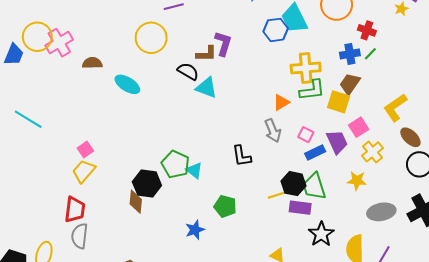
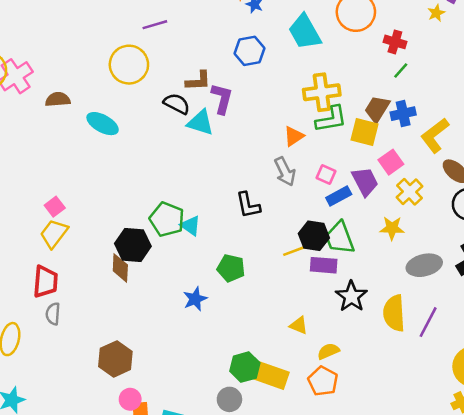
blue hexagon: (276, 30) -> (250, 51), moved
purple L-shape: (223, 43) -> (222, 99), moved
blue cross: (350, 54) -> (403, 114), moved
gray semicircle: (80, 236) -> (53, 314), size x0.7

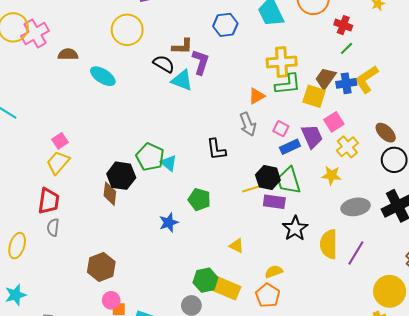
yellow L-shape: (435, 135) -> (367, 79), moved
yellow triangle: (299, 325) -> (237, 246), moved

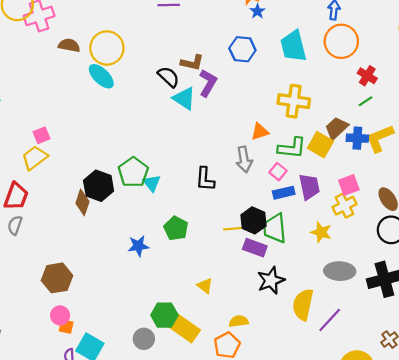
yellow circle: (127, 30) -> (107, 48), moved
green L-shape: (288, 84) -> (292, 148), moved
pink square: (334, 122) -> (349, 185), moved

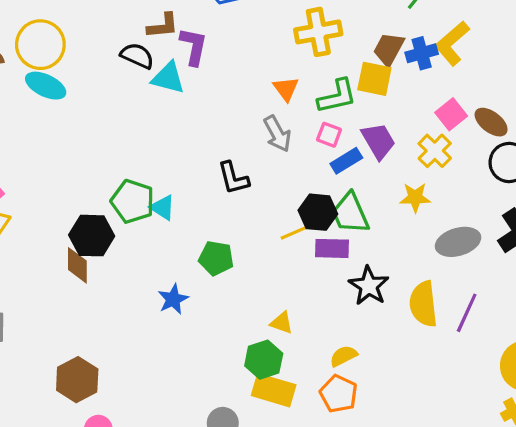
orange triangle: (260, 132) -> (286, 89), turned -30
pink square: (349, 185) -> (451, 114), moved
green hexagon: (164, 315) -> (264, 360), moved

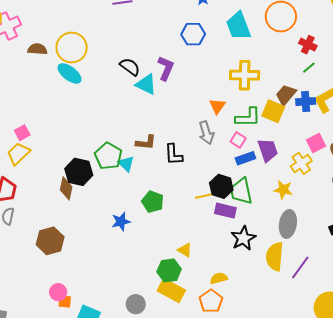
brown L-shape: (163, 26) -> (146, 142), moved
gray ellipse: (458, 242) -> (288, 224), moved, turned -76
brown hexagon: (77, 380) -> (50, 241), moved

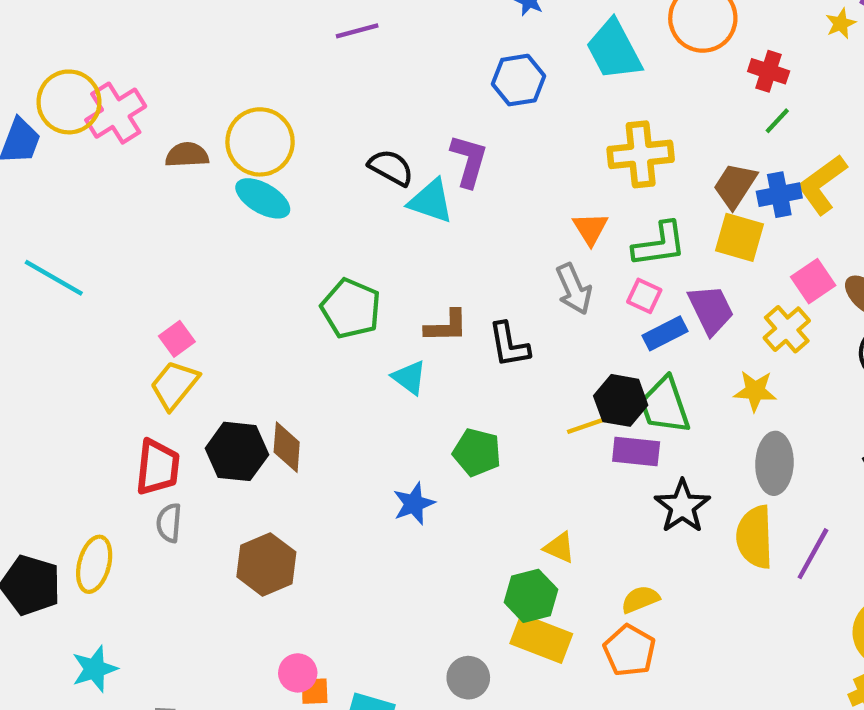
yellow square: (273, 111) -> (739, 237), moved
green pentagon: (108, 156) -> (351, 308), moved
black hexagon: (79, 172) -> (237, 451), moved

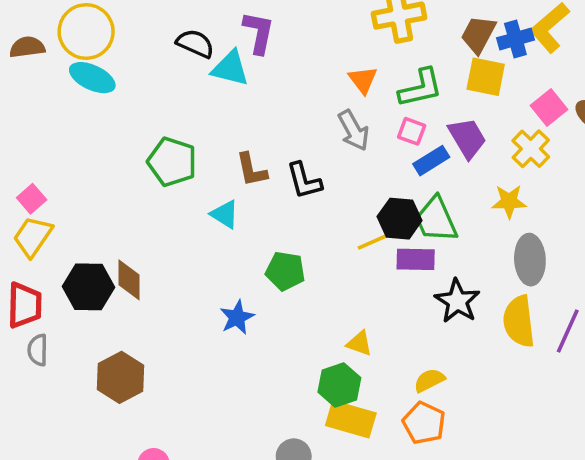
brown L-shape: (446, 326) -> (251, 170), turned 84

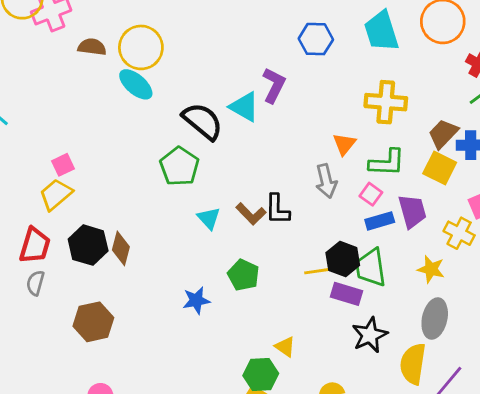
black semicircle: (195, 44) -> (203, 121), moved, size x1.4
yellow cross: (531, 149) -> (459, 233), turned -32
brown L-shape: (251, 170) -> (251, 214), moved, turned -48

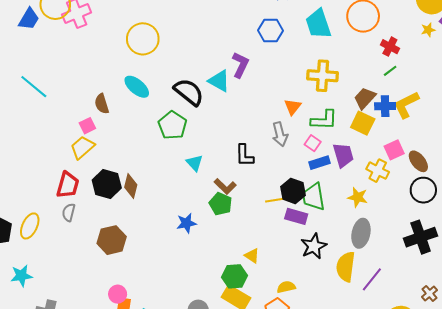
brown semicircle: (92, 47) -> (102, 104), moved, turned -114
cyan ellipse: (136, 84) -> (137, 87), moved
brown L-shape: (251, 214) -> (225, 186), moved

